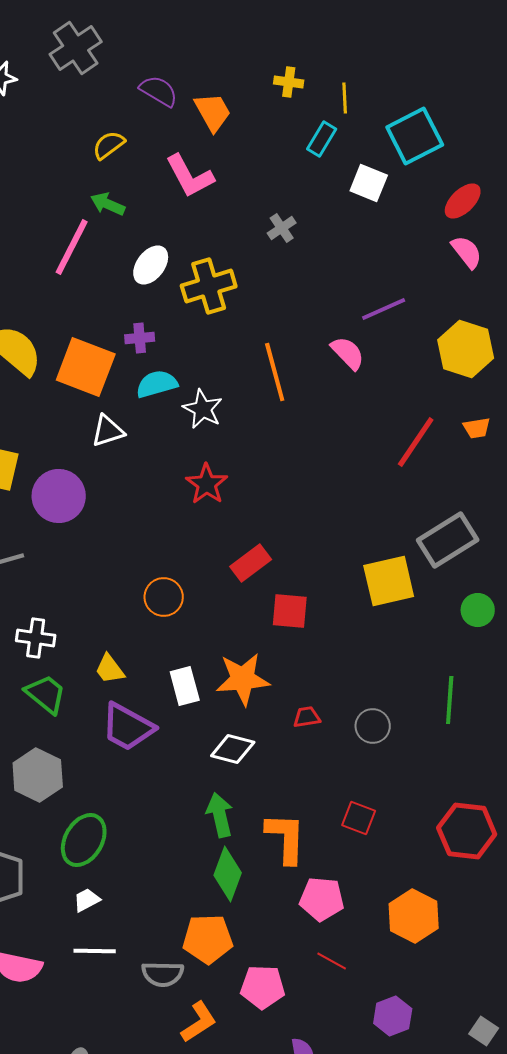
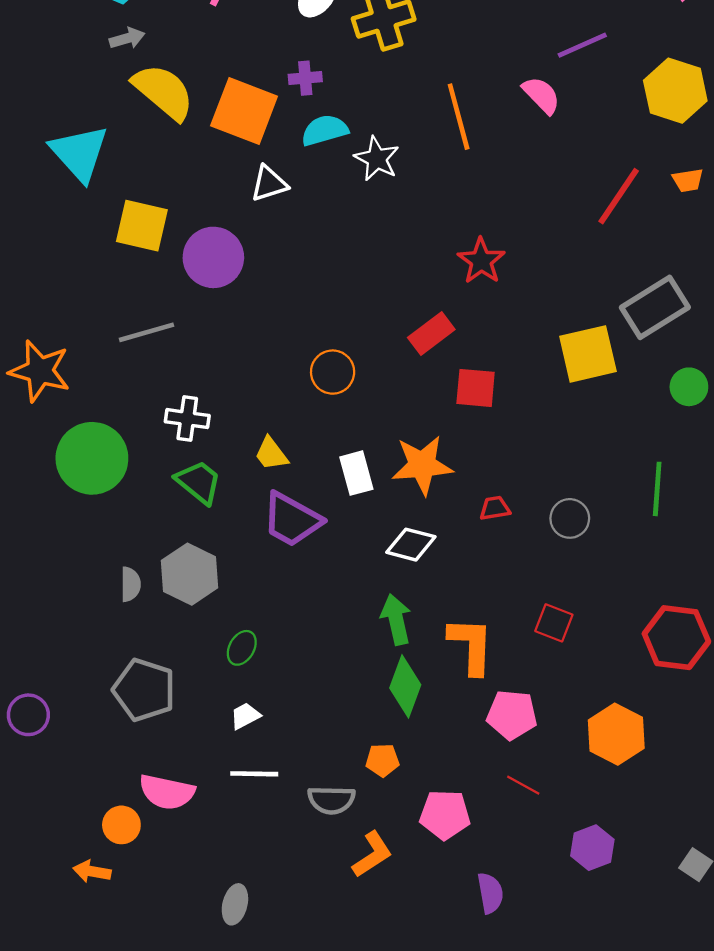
red star: (207, 484) -> (481, 261), moved
green ellipse: (84, 840) -> (242, 648), size x0.6
orange pentagon: (208, 939) -> (382, 760), size x0.6

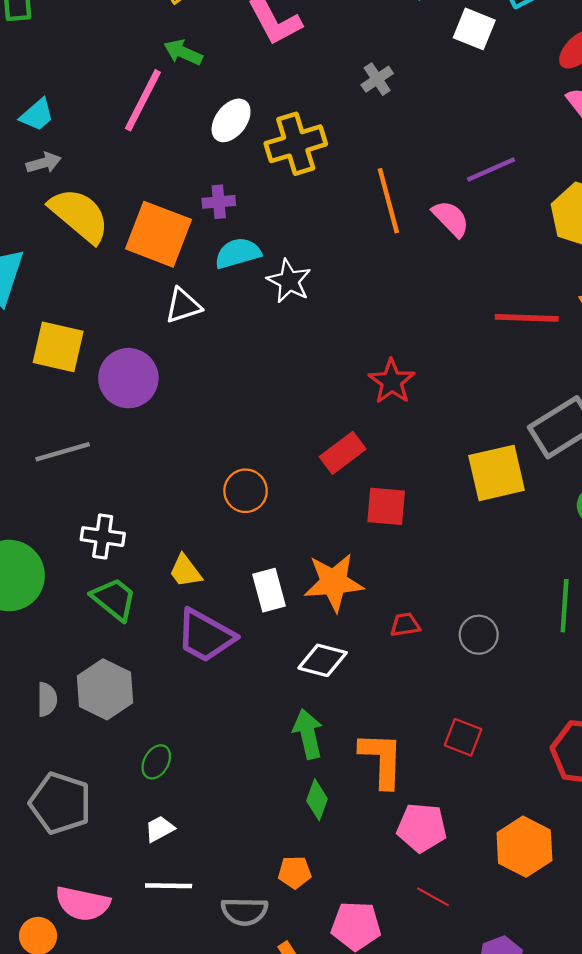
orange line: (459, 117) -> (388, 201), moved
red line: (619, 196) -> (527, 318), turned 58
green diamond: (405, 686) -> (317, 800), size x0.7

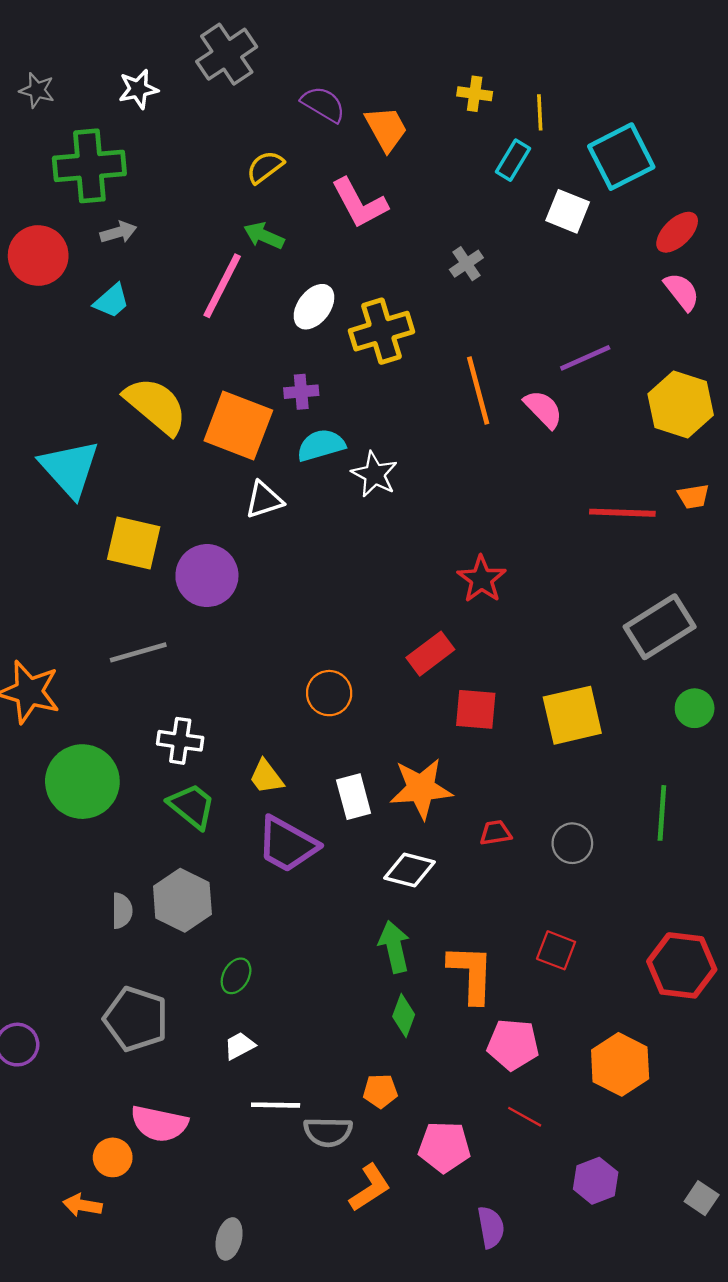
gray arrow: (44, 163) -> (118, 232), moved
yellow square: (497, 473) -> (572, 715), moved
white line: (169, 886) -> (276, 1105), moved

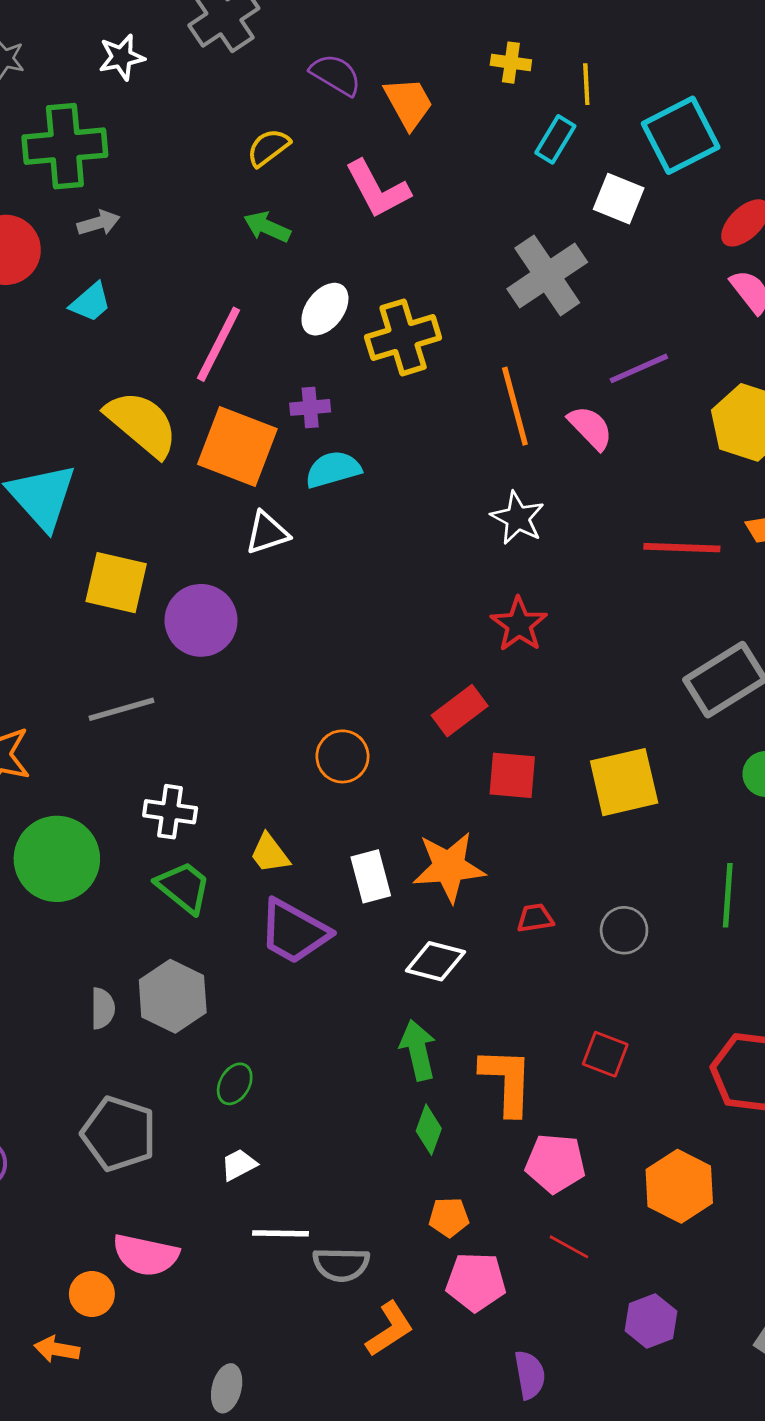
gray cross: (466, 264) -> (547, 275), moved, size x2.0
pink line: (222, 286) -> (219, 344), moved
white star: (375, 474) -> (518, 518), moved
orange pentagon: (380, 1091) -> (449, 1217), moved

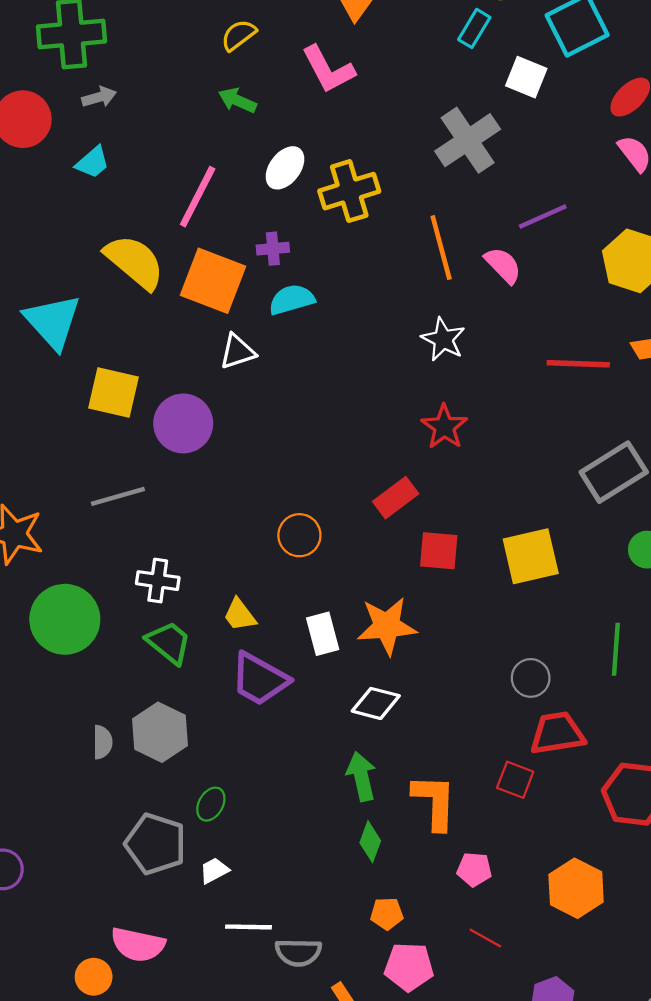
red trapezoid: (535, 918) -> (557, 733), moved, size x1.8
gray pentagon: (119, 1134) -> (156, 844), moved
pink pentagon: (555, 1163) -> (474, 869), size x0.7

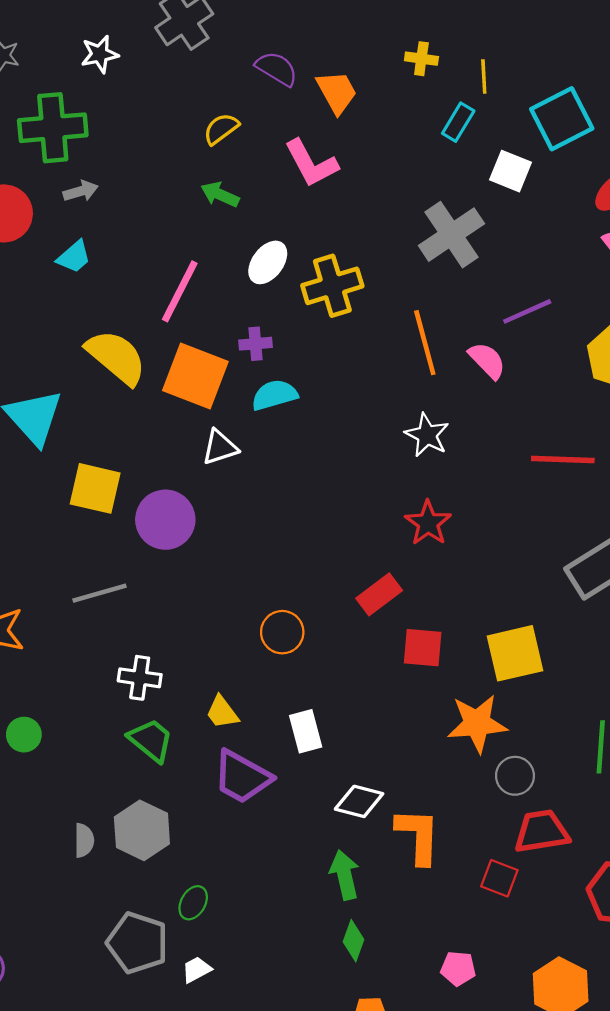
green circle: (65, 619) -> (24, 735), moved, size x0.5
orange star: (387, 626) -> (477, 723), moved
orange L-shape: (434, 802) -> (418, 836), moved

